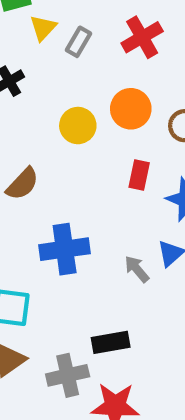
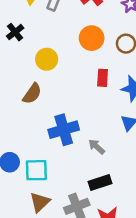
yellow circle: (78, 126) -> (47, 59), moved
gray arrow: (137, 269) -> (97, 147), moved

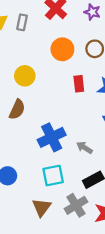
cyan square: (36, 170) -> (53, 176), moved

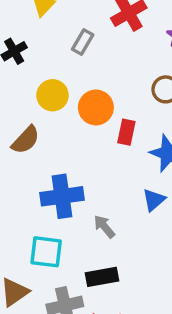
gray rectangle: (22, 22) -> (83, 42), moved
orange circle: (62, 49) -> (96, 107), moved

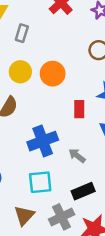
gray rectangle: (83, 42) -> (22, 33), moved
red rectangle: (126, 132) -> (79, 109), moved

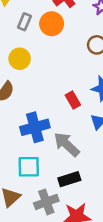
orange circle: (53, 74) -> (52, 24), moved
red rectangle: (79, 109) -> (73, 100), turned -35
gray arrow: (77, 156) -> (67, 144), size x1.6

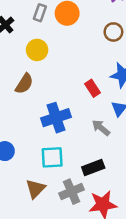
gray arrow: (67, 144) -> (101, 128), moved, size x0.7

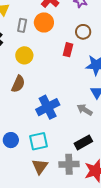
red rectangle: (92, 88) -> (68, 50), moved, turned 56
cyan square: (52, 157) -> (38, 141), moved
gray cross: (71, 192) -> (69, 164), turned 30

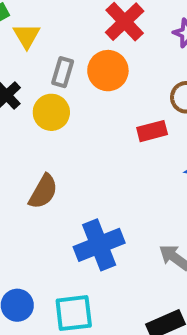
red rectangle: (68, 50) -> (152, 131), turned 56
yellow circle: (24, 55) -> (51, 112), moved

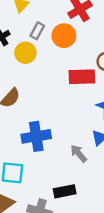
red rectangle: (152, 131) -> (82, 77), size x1.5

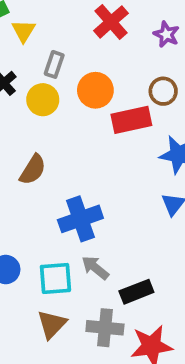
orange circle: (64, 36) -> (95, 90), moved
gray arrow: (79, 153) -> (95, 268), moved

